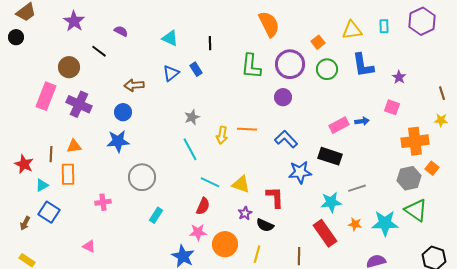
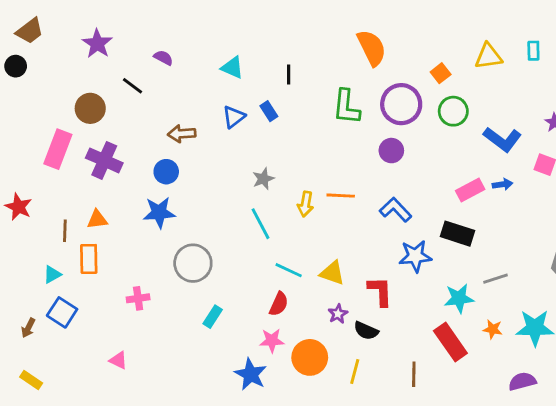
blue L-shape: (363, 65) -> (503, 139), moved, turned -44
red star: (24, 164) -> (18, 207), moved

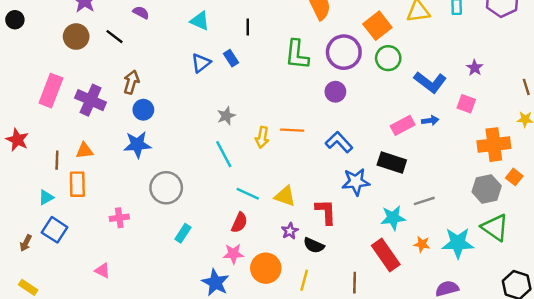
orange square: (441, 73) -> (377, 26), size x1.6
brown circle: (90, 108) -> (76, 37), moved
brown arrow: (182, 134) -> (131, 82), moved, turned 110

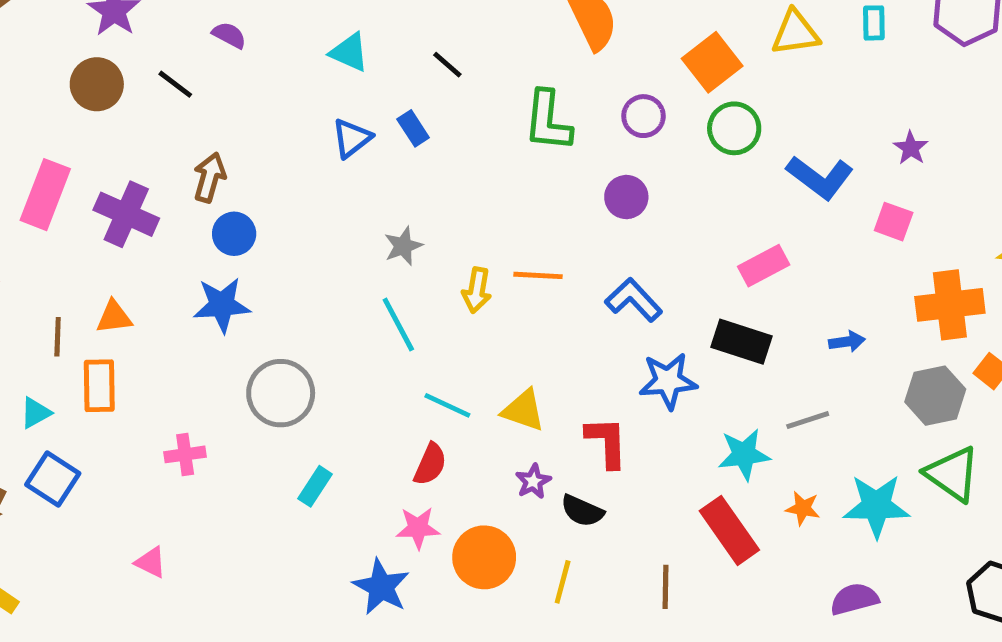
black line: (248, 27) -> (447, 65), turned -49
purple circle: (344, 52) -> (643, 116), size x0.6
blue arrow: (430, 121) -> (847, 342), moved

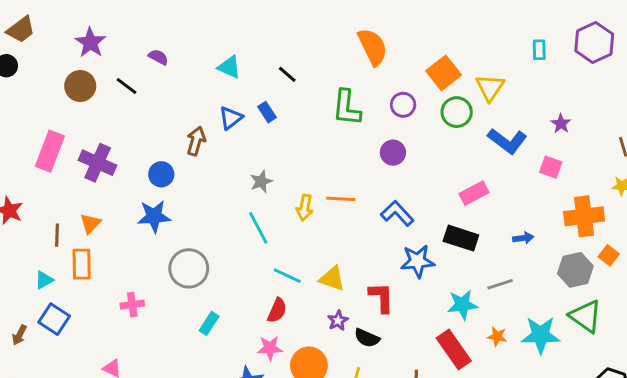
yellow triangle: (795, 33) -> (490, 87), moved, turned -48
brown arrow: (210, 177) -> (196, 141), moved
orange triangle: (114, 317) -> (90, 224), turned -40

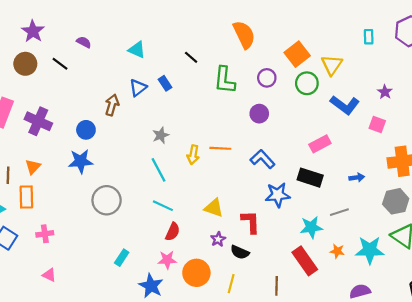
black line: (287, 74) -> (191, 57), moved
cyan line: (287, 276) -> (163, 206), moved
pink cross: (132, 305) -> (45, 234), moved
cyan rectangle: (209, 323) -> (122, 258), moved

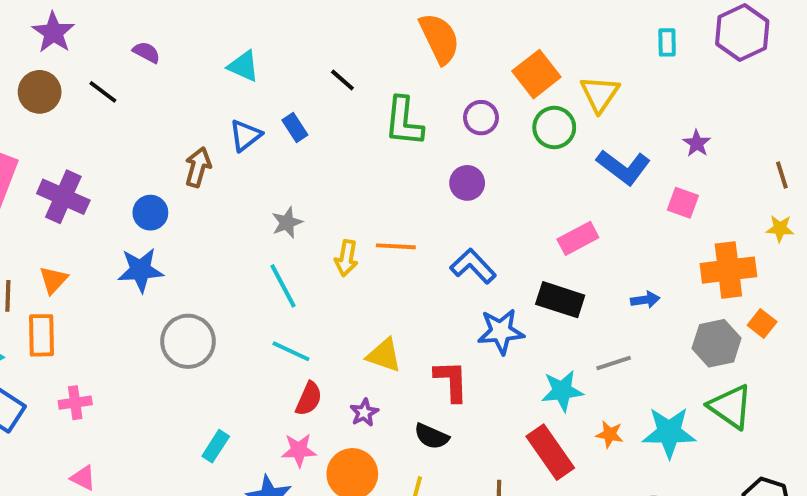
purple star: (218, 239) -> (364, 413), moved

